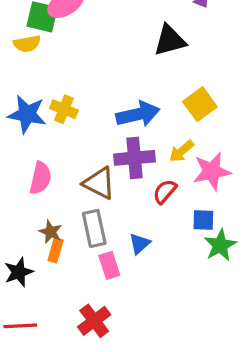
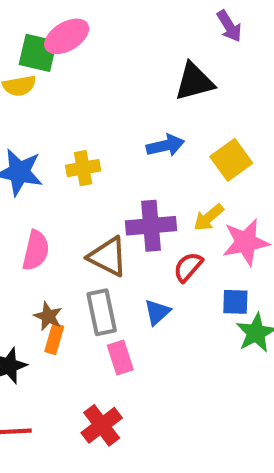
yellow cross: (64, 109) -> (83, 168), moved, turned -32
blue arrow: (138, 114) -> (165, 145), moved, size x0.7
blue triangle: (140, 244) -> (157, 312), moved

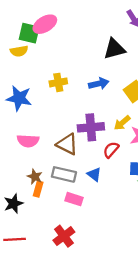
yellow cross: (83, 168) -> (58, 82), moved
pink semicircle: (36, 250) -> (28, 141), turned 80
gray rectangle: (102, 312) -> (64, 174), turned -65
blue triangle: (157, 312) -> (94, 174), turned -40
pink rectangle: (120, 357) -> (74, 199), turned -54

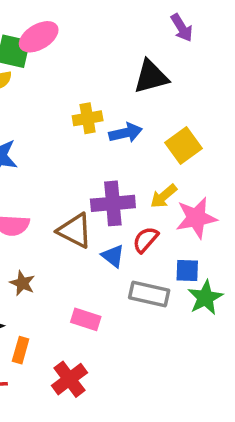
yellow cross: (58, 82) -> (88, 118), moved
gray rectangle: (64, 174) -> (149, 294), moved
blue triangle: (94, 174) -> (113, 256), moved
orange rectangle: (38, 189) -> (21, 350), moved

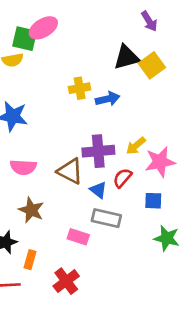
yellow square: (184, 145) -> (152, 65), moved
brown star: (22, 283) -> (31, 210), size x1.4
gray rectangle: (149, 294) -> (106, 218), moved
green star: (205, 298) -> (167, 238), moved, turned -30

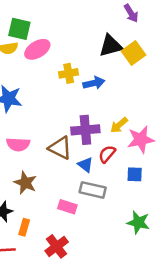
pink ellipse: (43, 28) -> (37, 49), moved
green star: (167, 238) -> (138, 222), moved

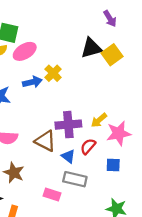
yellow cross: (69, 73) -> (53, 73), turned -35
blue arrow: (94, 83) -> (32, 82), moved

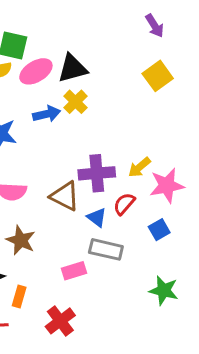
black triangle: (91, 48) -> (72, 68), moved
blue square: (113, 165) -> (159, 230), turned -32
pink rectangle: (52, 194) -> (74, 271), turned -35

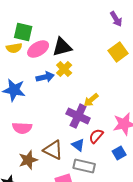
yellow arrow: (139, 167) -> (91, 100), moved
purple cross: (97, 173) -> (78, 116), turned 30
brown triangle: (65, 196) -> (53, 150), moved
brown star: (21, 240) -> (28, 160), turned 30

